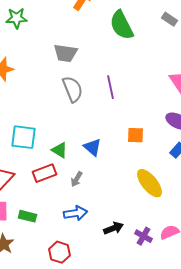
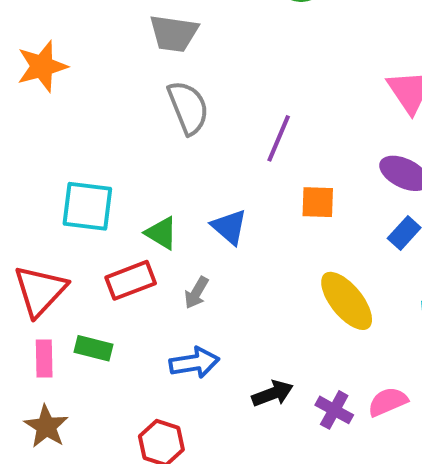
purple line: (111, 87) -> (279, 138), moved, turned 35
green rectangle: (28, 216) -> (93, 348), moved

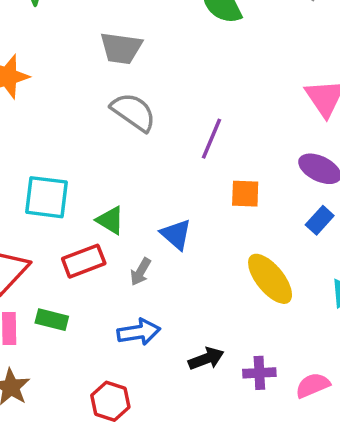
gray semicircle: (188, 107) -> (133, 112), turned -33
blue triangle: (229, 227) -> (176, 234), moved
pink semicircle: (388, 402) -> (313, 385), moved
purple cross: (334, 410) -> (259, 373), turned -32

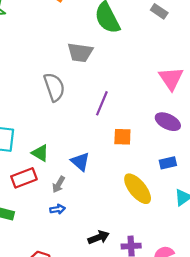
gray trapezoid: (121, 48) -> (80, 52), moved
gray semicircle: (133, 112) -> (54, 87), turned 36
blue rectangle: (320, 220) -> (168, 163), moved, turned 35
blue arrow: (139, 332) -> (58, 209), moved, size x0.6

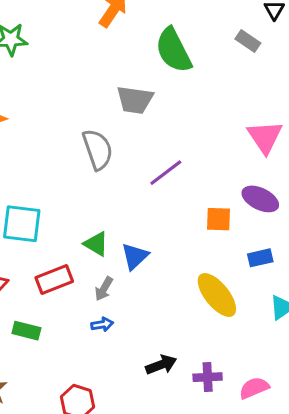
purple line: (102, 103) -> (166, 173), turned 30
orange square: (122, 137) -> (218, 219), moved
green triangle: (40, 153) -> (96, 244), moved
blue triangle: (80, 162) -> (135, 256), turned 36

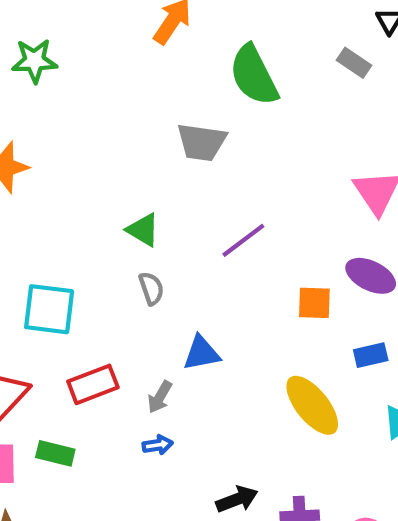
gray semicircle: (98, 149) -> (151, 288), moved, size x0.6
green triangle: (96, 244) -> (143, 230), moved
blue triangle: (135, 256) -> (202, 353), turned 32

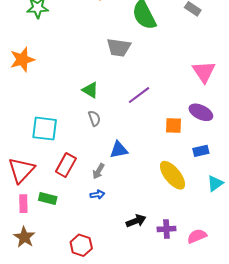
red rectangle: (93, 384) -> (66, 165), turned -40

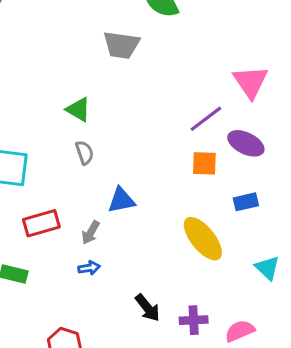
purple line: (139, 95) -> (206, 119), moved
red rectangle: (66, 165) -> (41, 223), turned 45
cyan triangle: (215, 183) -> (267, 268), moved, turned -42
black arrow: (136, 221) -> (148, 308), turned 72

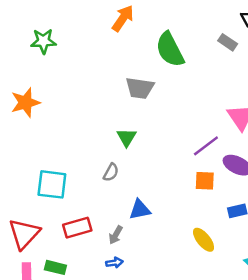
green triangle: (78, 110) -> (127, 137), moved, turned 30
gray semicircle: (84, 153) -> (111, 172), turned 48
yellow ellipse: (203, 239) -> (204, 240), size x0.7

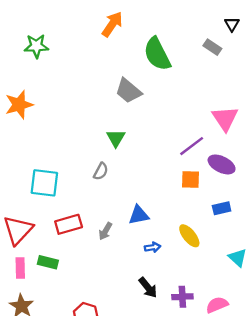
gray trapezoid: (140, 88) -> (128, 91), turned 32
blue triangle: (140, 210) -> (139, 215), moved
blue arrow: (114, 263) -> (153, 247), moved

